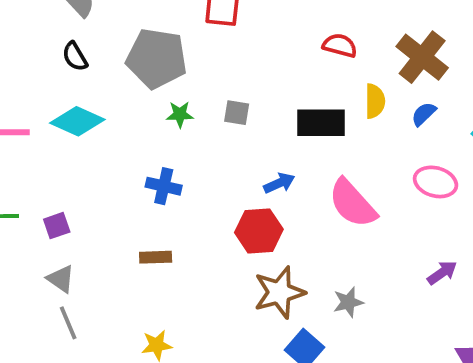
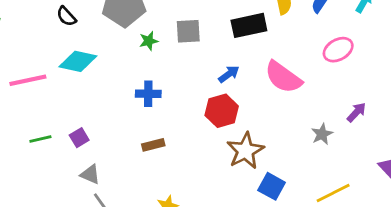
gray square: (237, 113) -> (188, 31), size x1.4
pink ellipse: (436, 182) -> (338, 50), turned -32
gray star: (348, 302) -> (322, 134), moved

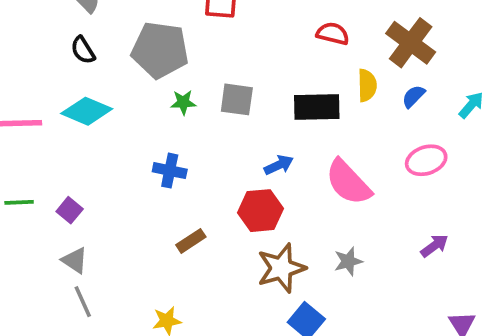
gray star: (322, 134) -> (348, 261), moved
purple square: (79, 138) -> (70, 210), turned -30
brown rectangle: (153, 145) -> (191, 241), moved, turned -30

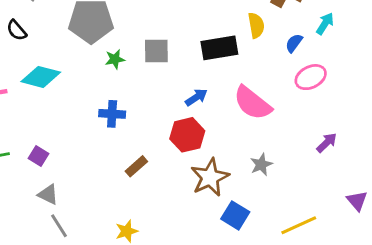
black semicircle: (83, 50) -> (17, 30), moved
blue semicircle: (413, 96) -> (294, 43), moved
cyan arrow: (471, 105) -> (325, 24), moved

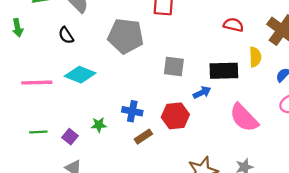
green star: (115, 59) -> (99, 125), moved
blue arrow: (196, 97) -> (202, 92), moved
red hexagon: (187, 135) -> (175, 116), moved
brown rectangle: (136, 166) -> (143, 137), moved

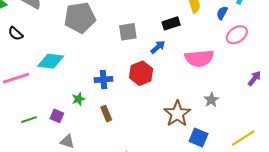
black semicircle: (66, 35) -> (16, 34), moved
black rectangle: (224, 71) -> (171, 23), size x0.7
pink semicircle: (244, 118) -> (199, 58), turned -36
brown rectangle: (143, 137) -> (106, 114), moved, turned -63

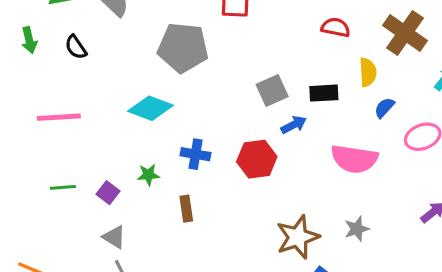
blue semicircle: (222, 13) -> (384, 108), moved
gray square: (128, 32) -> (272, 91), moved, turned -30
cyan diamond: (51, 61) -> (150, 108), moved

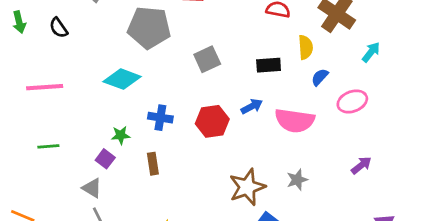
gray square: (272, 91) -> (207, 59), moved
blue arrow: (294, 125) -> (252, 106), moved
purple square: (108, 193) -> (105, 159), moved

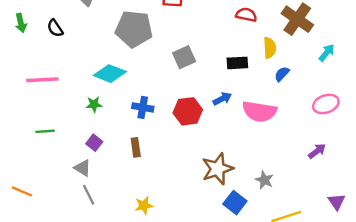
pink ellipse: (352, 101) -> (326, 104), moved
green star: (121, 135) -> (94, 104), moved
gray star: (297, 180) -> (264, 180), moved, turned -30

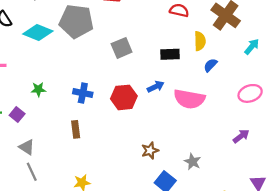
cyan diamond: (110, 74) -> (38, 32), moved
purple square: (94, 143) -> (17, 114), moved
brown star: (218, 169) -> (150, 151), size x0.6

